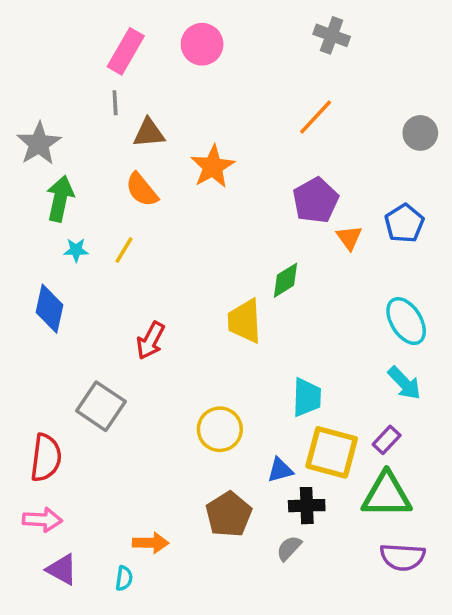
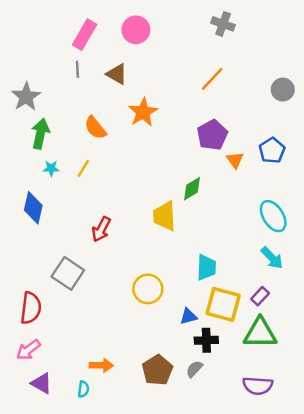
brown triangle: (149, 133) -> (117, 74), moved, turned 35
brown pentagon: (229, 514) -> (157, 370), moved
pink arrow: (42, 520) -> (28, 350), turned 140
purple semicircle: (403, 557) -> (258, 386), moved

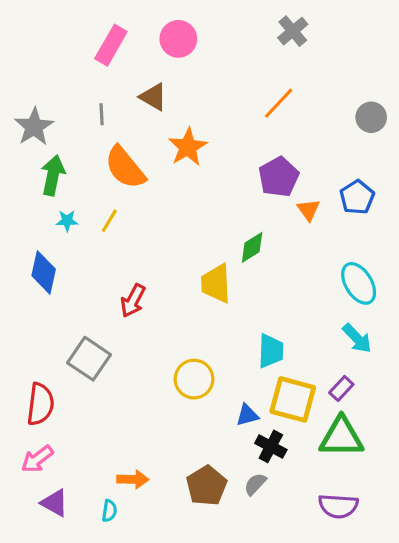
gray cross: (223, 24) -> (293, 31), turned 30
gray line: (77, 69) -> (102, 114), moved
orange semicircle: (95, 128) -> (125, 167), size x1.4
black cross: (206, 340) -> (271, 446), turned 30

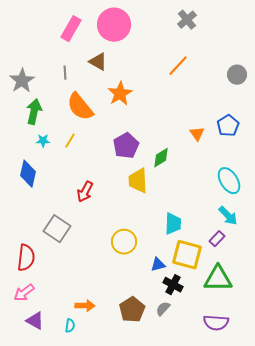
pink circle: (178, 39) -> (114, 25), size x1.4
purple pentagon: (279, 177) -> (126, 146), moved
purple rectangle: (341, 388) -> (217, 239), moved

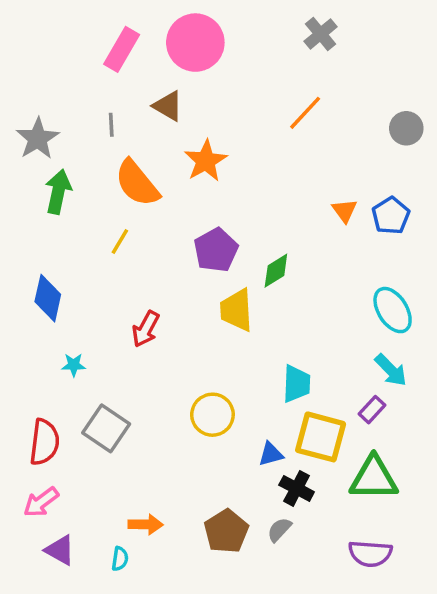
orange triangle: (197, 134) -> (345, 211), moved
cyan star: (43, 141) -> (74, 365), moved
gray square: (57, 229) -> (106, 428), moved

